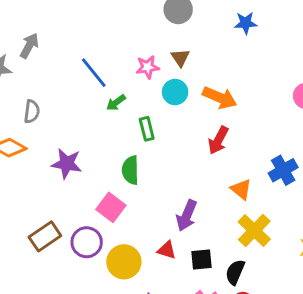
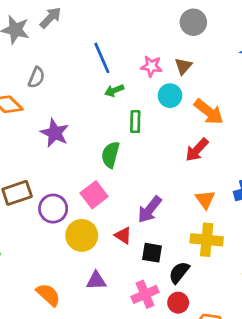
pink square: (111, 207) -> (94, 195), moved
yellow cross: (254, 230) -> (207, 240), turned 36

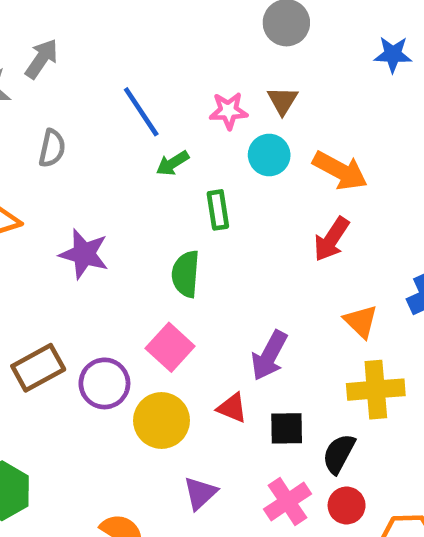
gray semicircle: (36, 77) -> (52, 148), moved
purple triangle: (96, 281) -> (200, 493), turned -30

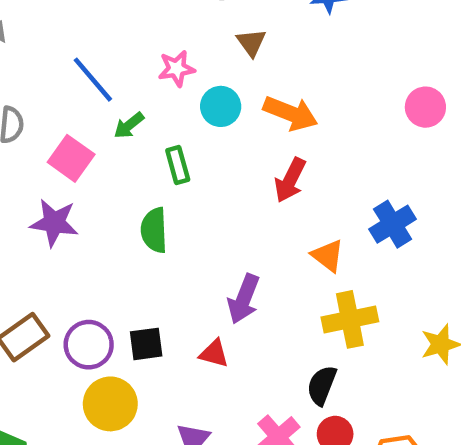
brown triangle: (283, 101) -> (251, 43), moved
pink square: (170, 347) -> (71, 158), moved
yellow circle: (162, 420) -> (110, 404), moved
black square: (287, 428) -> (146, 344), moved

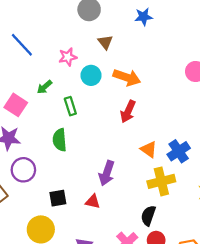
blue line: (93, 80) -> (22, 45), moved
blue cross: (393, 224) -> (179, 151), moved
purple circle: (89, 345) -> (23, 170), moved

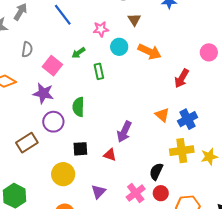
red arrow: (128, 112) -> (182, 78), moved
green semicircle: (60, 140) -> (78, 107), moved
yellow cross: (161, 181) -> (182, 151), moved

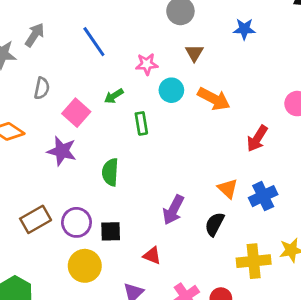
purple circle: (53, 122) -> (76, 222), moved
yellow cross: (182, 151) -> (254, 261), moved
red triangle: (110, 155) -> (152, 255), moved
black semicircle: (156, 171) -> (215, 224), moved

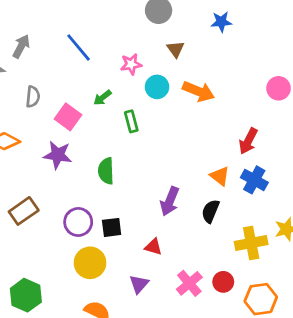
red arrow: (257, 138) -> (248, 141), moved
blue cross: (263, 196) -> (254, 180), turned -30
brown rectangle: (36, 219) -> (24, 211), moved

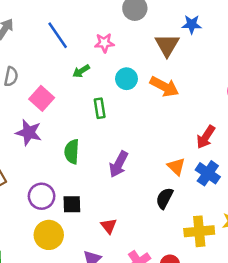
brown triangle: (176, 49) -> (167, 45), moved, size x1.5
pink star: (131, 64) -> (104, 43), moved
green arrow: (102, 98) -> (81, 71), moved
purple arrow: (170, 201) -> (119, 164), moved
red triangle: (153, 247) -> (109, 226), turned 30

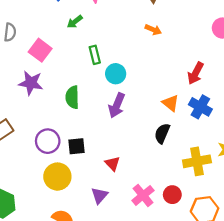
cyan circle: (126, 79) -> (116, 74), moved
orange arrow: (164, 87) -> (153, 30), size x0.6

